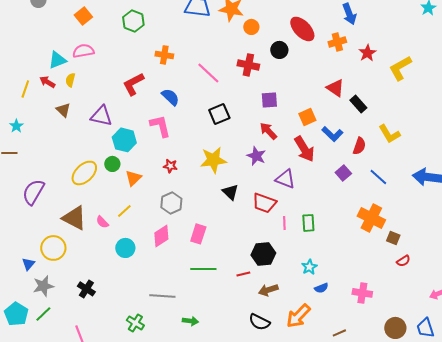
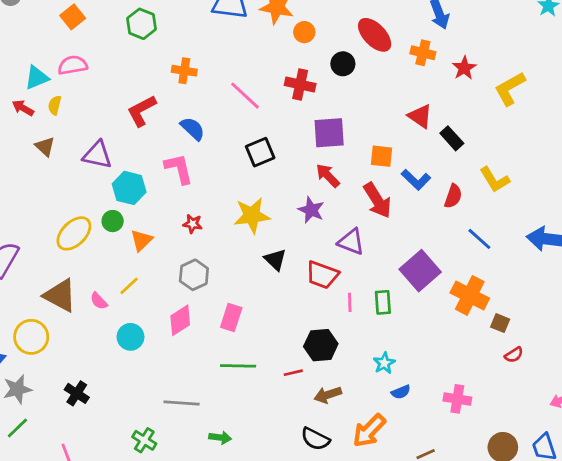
orange cross: (337, 42) -> (423, 53), turned 30
purple square: (269, 100) -> (329, 133), size x1.4
orange square: (307, 117) -> (381, 156), turned 30
purple square: (343, 173) -> (420, 271), moved, size x1.8

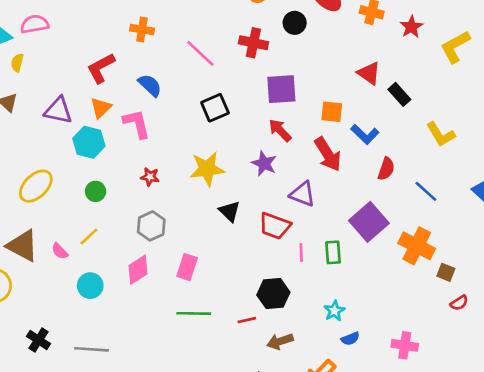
red semicircle: (453, 196) -> (386, 169), moved
green circle: (113, 221) -> (96, 191), moved
orange triangle: (142, 240) -> (101, 108), moved
gray line: (182, 403) -> (92, 349), moved

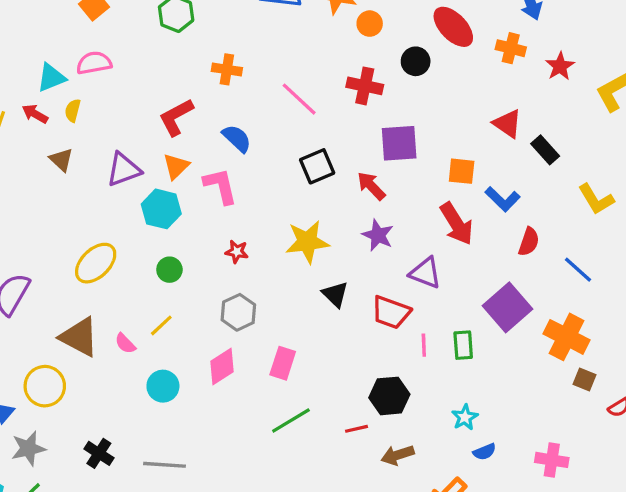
purple triangle: (58, 110) -> (124, 170), turned -32
red arrow: (280, 130) -> (371, 186), moved
brown square: (446, 272) -> (585, 380), moved
green line: (194, 313) -> (291, 421), turned -32

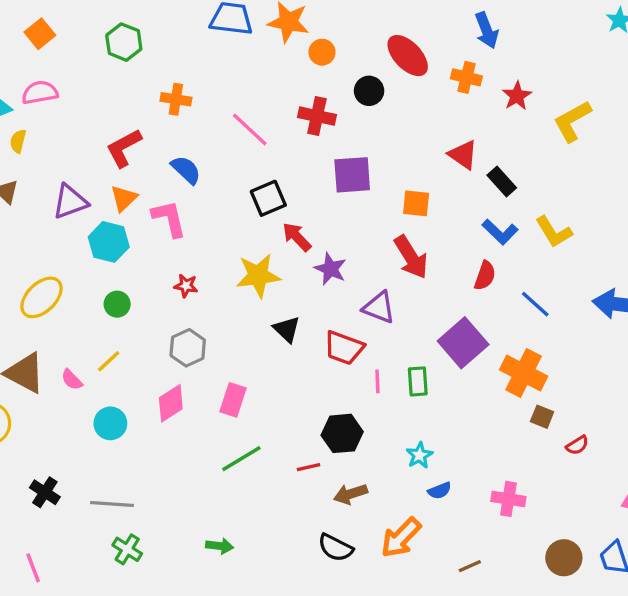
red arrow: (371, 186) -> (297, 237), moved
blue L-shape: (503, 199) -> (500, 232), moved

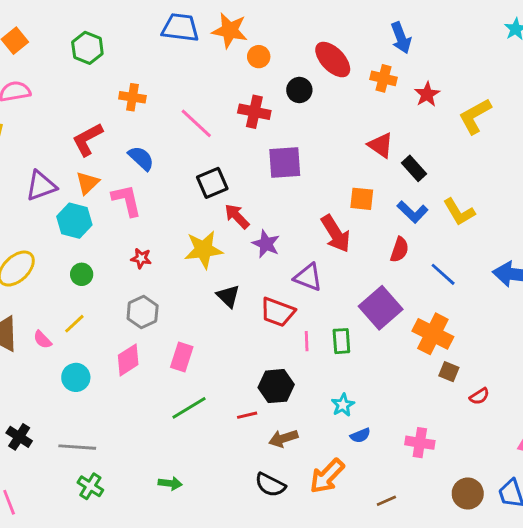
orange square: (416, 203) -> (362, 199), moved

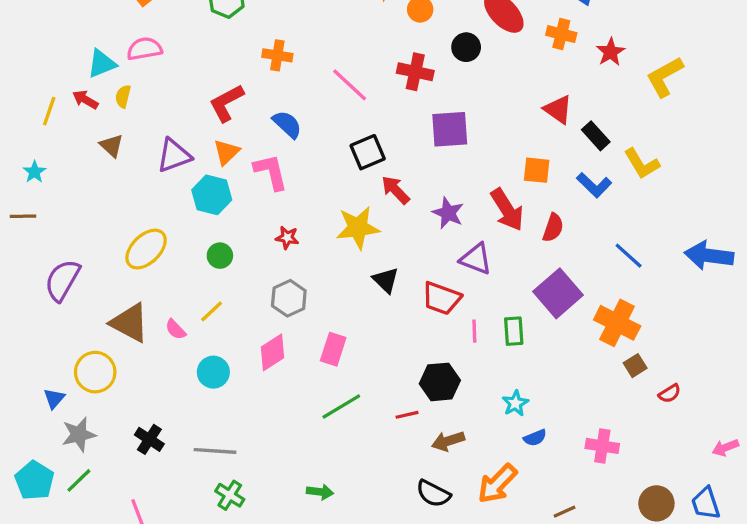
yellow L-shape: (459, 212) -> (642, 164), moved
purple star: (266, 244) -> (448, 213), moved
red semicircle: (399, 250) -> (553, 228), moved
brown square: (449, 372) -> (635, 366), turned 36

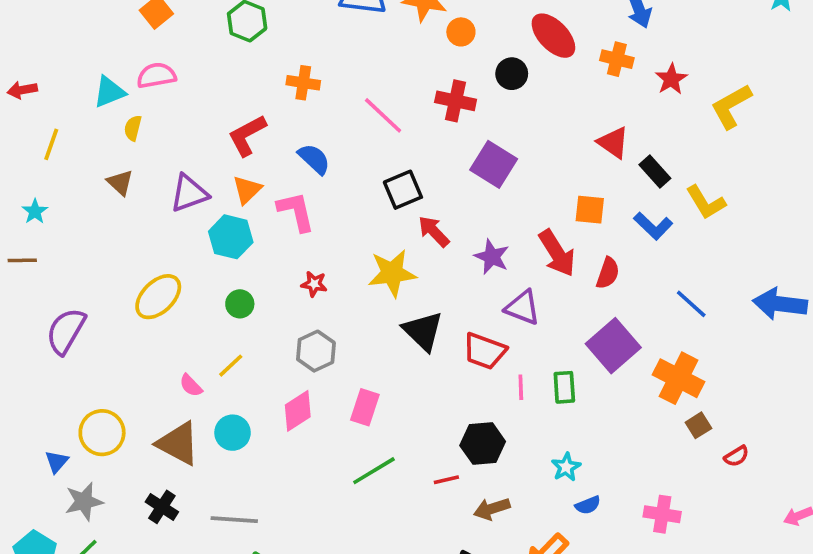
red arrow: (85, 100) -> (22, 90), moved, turned -40
purple square: (450, 129) -> (494, 164), turned 36
black triangle: (386, 280) -> (423, 331), size x1.4
brown triangle: (130, 323) -> (178, 443), moved

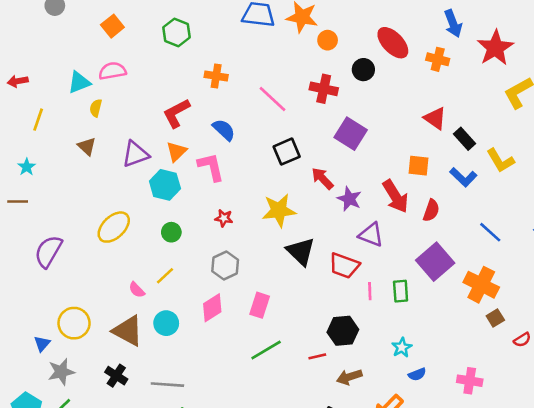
red star: (671, 79) -> (495, 48), moved, size x1.6
red arrow: (434, 231) -> (322, 178), moved

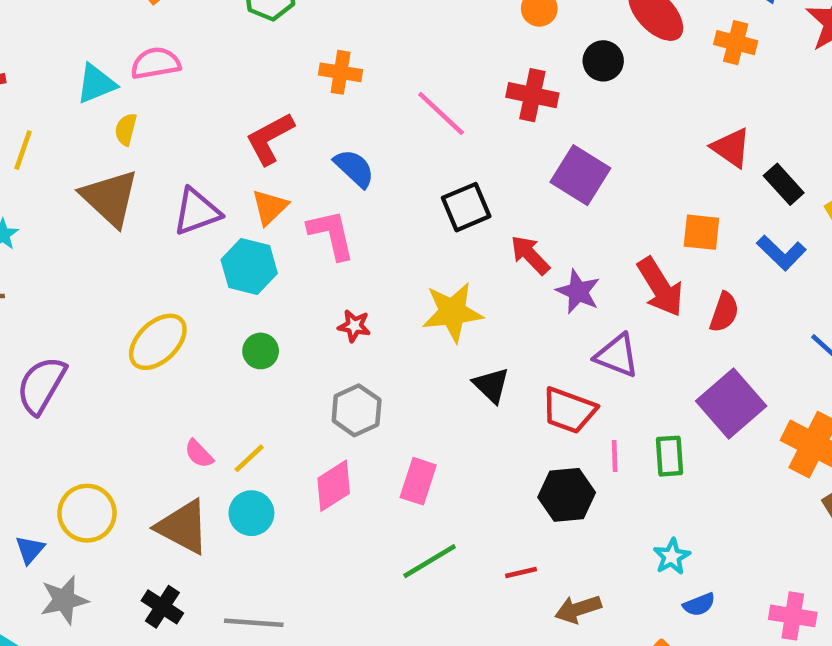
brown triangle: (87, 146) -> (110, 198), size x1.8
black triangle: (301, 251) -> (491, 385), size x0.7
yellow line: (165, 276) -> (249, 458), moved
black hexagon: (343, 331) -> (567, 495), moved

